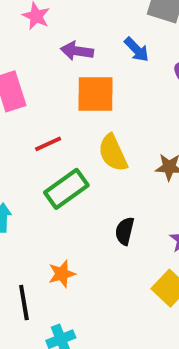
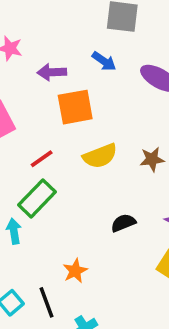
yellow semicircle: (113, 153) -> (100, 156), turned -76
green rectangle: (66, 189) -> (37, 198), moved
black semicircle: (125, 231) -> (123, 223), turned 65

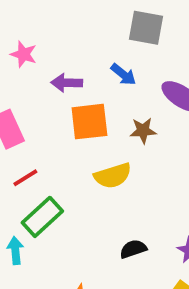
red line: (42, 159) -> (25, 178), moved
brown star: (152, 159) -> (143, 131), moved

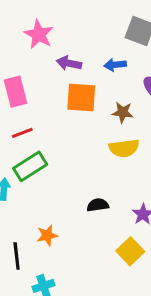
pink star: (24, 54) -> (39, 34), size x1.4
blue arrow: (123, 74) -> (115, 65), turned 125
yellow semicircle: (113, 176) -> (124, 148), moved

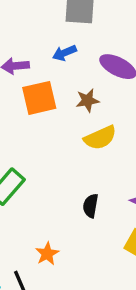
black semicircle: (98, 205) -> (91, 206), turned -55

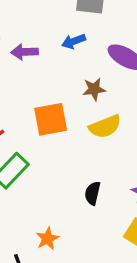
orange square: (39, 98) -> (51, 119), moved

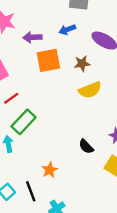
orange square: (51, 119) -> (48, 60), moved
black semicircle: (93, 193) -> (86, 146), moved, turned -56

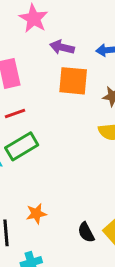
black semicircle: (86, 146) -> (86, 232), moved

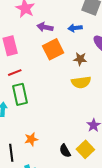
orange square: (73, 81) -> (53, 49), turned -30
green rectangle: (22, 146) -> (20, 94), turned -70

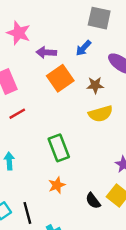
blue arrow: (75, 28) -> (83, 48), turned -32
green rectangle: (20, 94) -> (59, 148), moved
orange star: (31, 139) -> (57, 185), moved

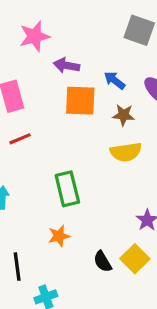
pink star: (19, 33) -> (35, 36), turned 30
blue arrow: (83, 48) -> (115, 80), moved, turned 77
orange square: (60, 78) -> (80, 101), turned 30

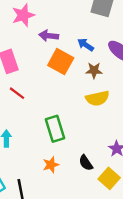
orange square: (80, 101) -> (61, 62), turned 30
red line: (20, 139) -> (17, 93), turned 63
black semicircle: (103, 262) -> (86, 163), moved

